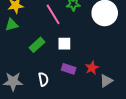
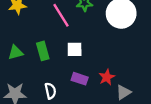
green triangle: (12, 25) -> (16, 53), moved
green rectangle: (37, 45) -> (43, 51), turned -63

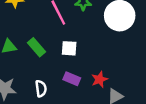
green rectangle: (43, 51) -> (37, 47), turned -30

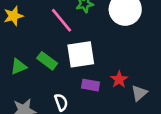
white square: (69, 48) -> (81, 54), size x1.6

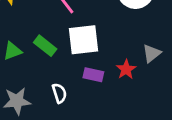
gray triangle: (139, 93) -> (152, 53), moved

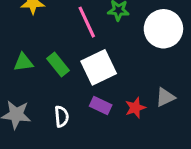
white square: (83, 40) -> (99, 67), turned -32

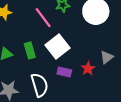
green rectangle: (58, 65) -> (30, 50), turned 35
white semicircle: (62, 116) -> (40, 85), size x1.6

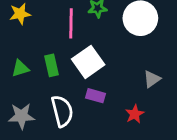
pink line: (43, 18) -> (71, 23), turned 35
red star: (88, 69) -> (135, 114), moved

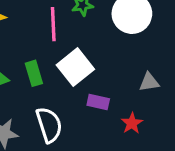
gray triangle: (152, 79) -> (149, 82), turned 30
purple rectangle: (95, 96) -> (98, 102), moved

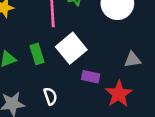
red star: (132, 123) -> (119, 94), size x1.5
white semicircle: (49, 125) -> (50, 96), size x0.6

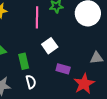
white square: (71, 48) -> (50, 46), size x0.7
green rectangle: (37, 54) -> (24, 61), moved

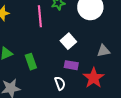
white square: (50, 46) -> (68, 41), moved
white semicircle: (31, 82) -> (60, 83), moved

